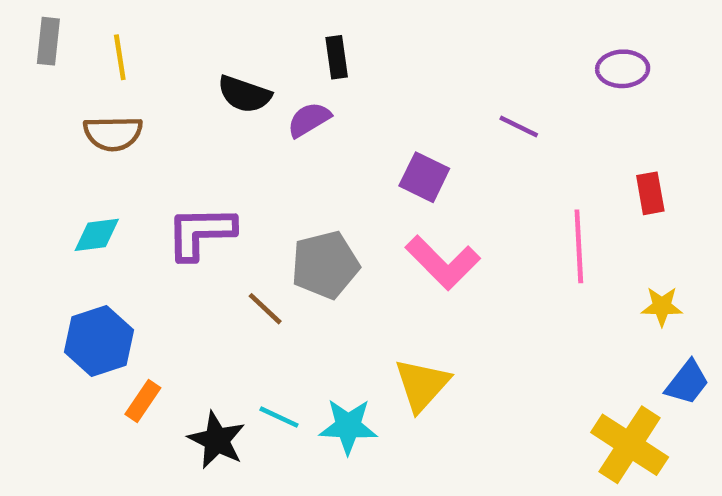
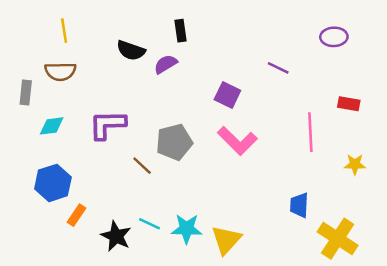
gray rectangle: (48, 41) -> (26, 93), moved
red rectangle: (650, 193) -> (349, 104), turned -70
blue trapezoid: (687, 382) -> (299, 205), moved, turned 145
yellow triangle: (422, 385) -> (226, 240), moved

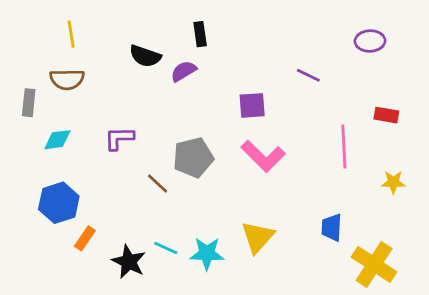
purple square: (227, 95) -> (252, 105), turned -30
purple L-shape: (107, 125) -> (119, 138), size x0.7
yellow triangle: (226, 240) -> (258, 237), moved

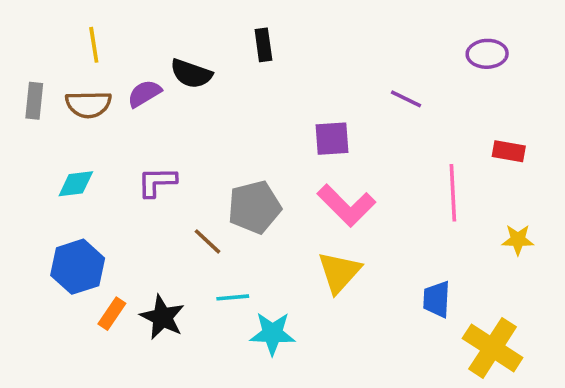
purple semicircle: (184, 71) -> (144, 94), moved
gray rectangle: (29, 103) -> (34, 101), moved
yellow triangle: (258, 237) -> (339, 272), moved
cyan line: (166, 248) -> (233, 297), moved, turned -30
black star: (129, 262) -> (162, 317), moved

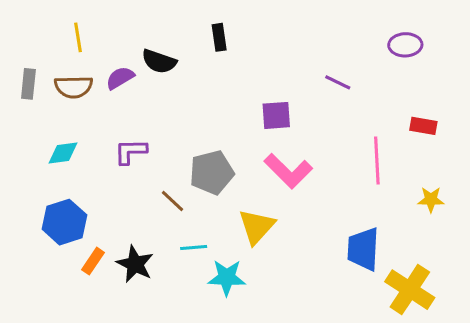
yellow triangle: (339, 272) -> (257, 227), moved
blue trapezoid: (437, 299) -> (363, 249), size x1.4

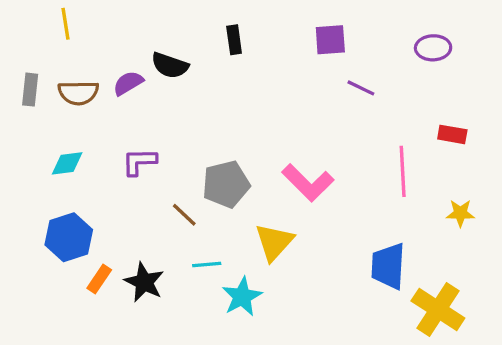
yellow line: (78, 37) -> (65, 24), moved
purple square: (276, 115) -> (330, 40), moved
cyan star: (227, 278) -> (242, 297), turned -30

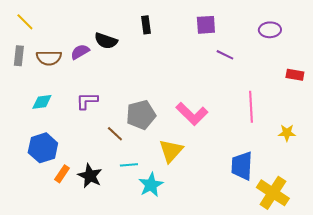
yellow line: (65, 24) -> (25, 22), moved, turned -36
red rectangle: (452, 134) -> (295, 75), moved

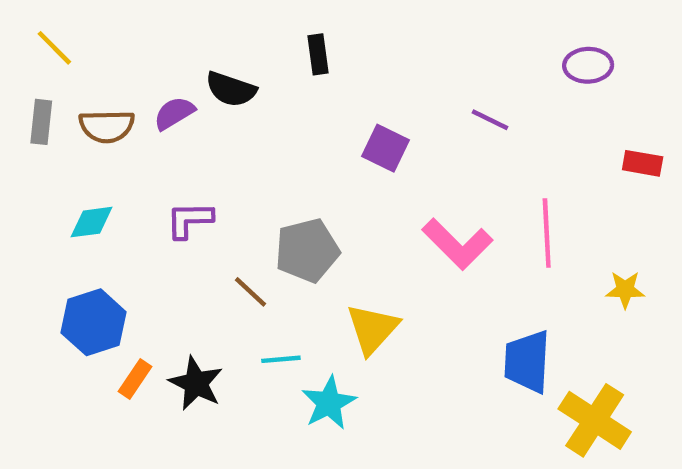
purple square: (206, 25) -> (386, 148), moved, turned 30
pink L-shape: (192, 114) -> (457, 244), moved

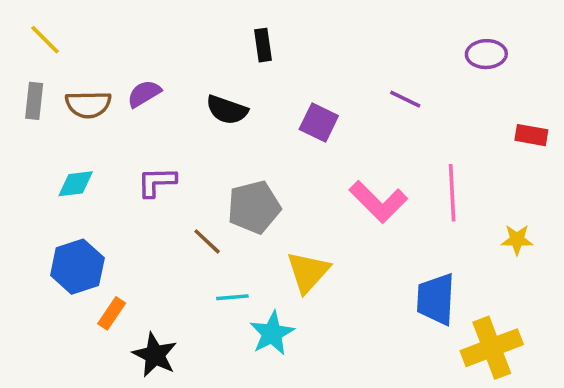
black semicircle: (231, 89) -> (227, 110), moved
black star: (196, 383) -> (155, 355), moved
yellow cross: (595, 420) -> (492, 348), turned 36

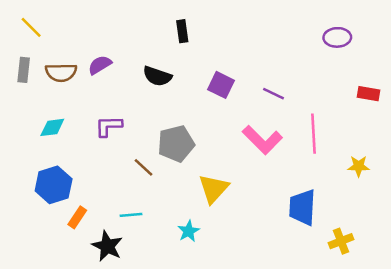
purple line: (405, 99) -> (274, 94), moved
cyan line: (232, 297) -> (131, 215), moved
cyan star: (272, 333) -> (189, 231), size x0.7
yellow cross: (492, 348) -> (341, 241), size x0.6

